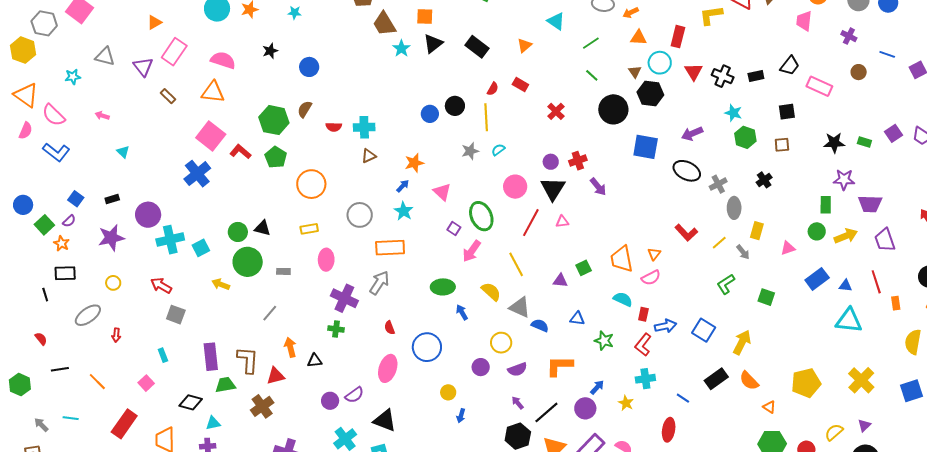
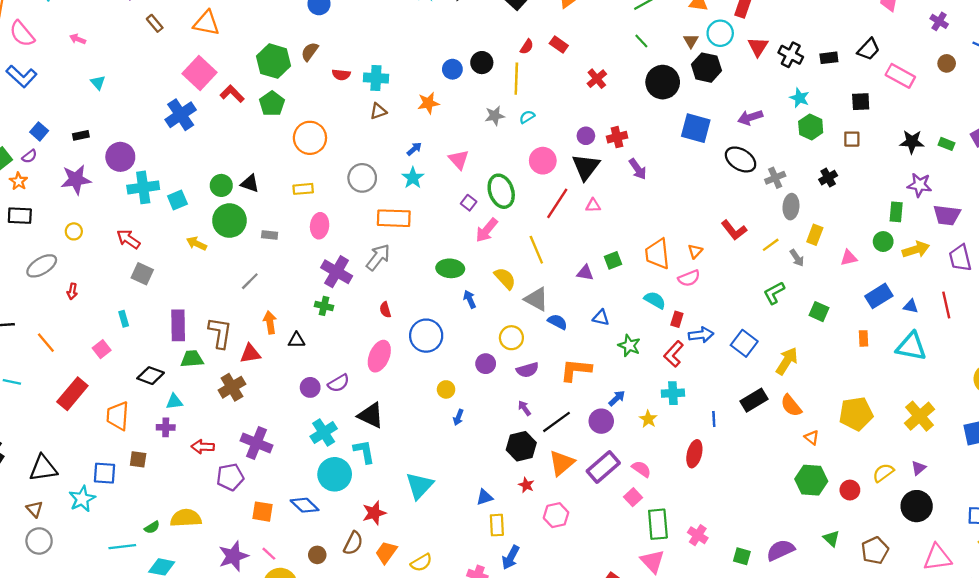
orange star: (414, 163) -> (428, 103), moved
orange rectangle: (896, 303) -> (863, 338), moved
blue line: (683, 398) -> (714, 419), turned 48

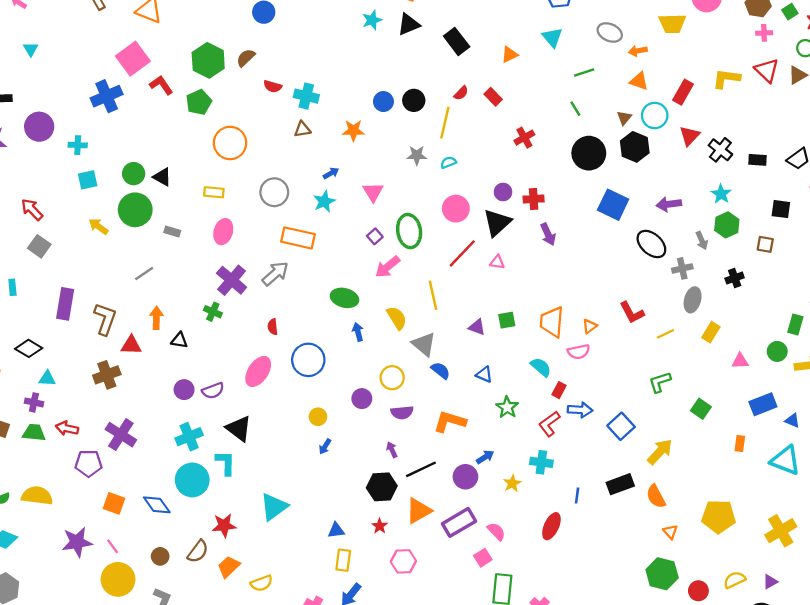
cyan cross: (143, 187) -> (78, 145), moved, size x0.6
gray arrow: (797, 258) -> (702, 241), moved
green trapezoid: (192, 359) -> (34, 433), moved

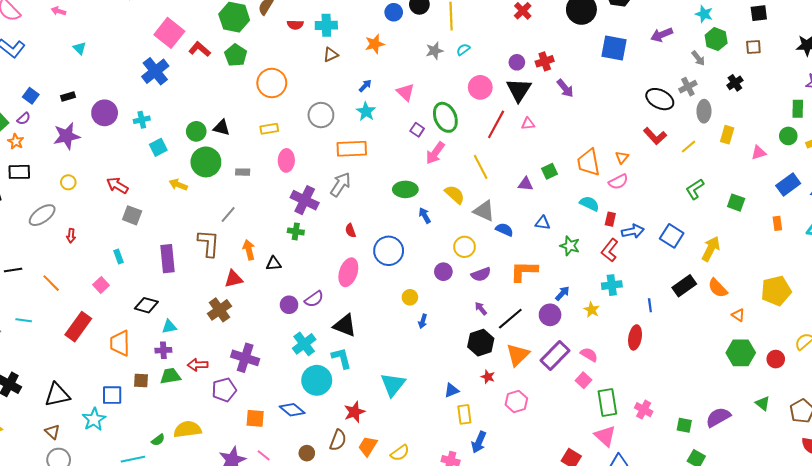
black ellipse: (651, 244) -> (660, 99), moved
brown L-shape: (105, 319) -> (209, 243), moved

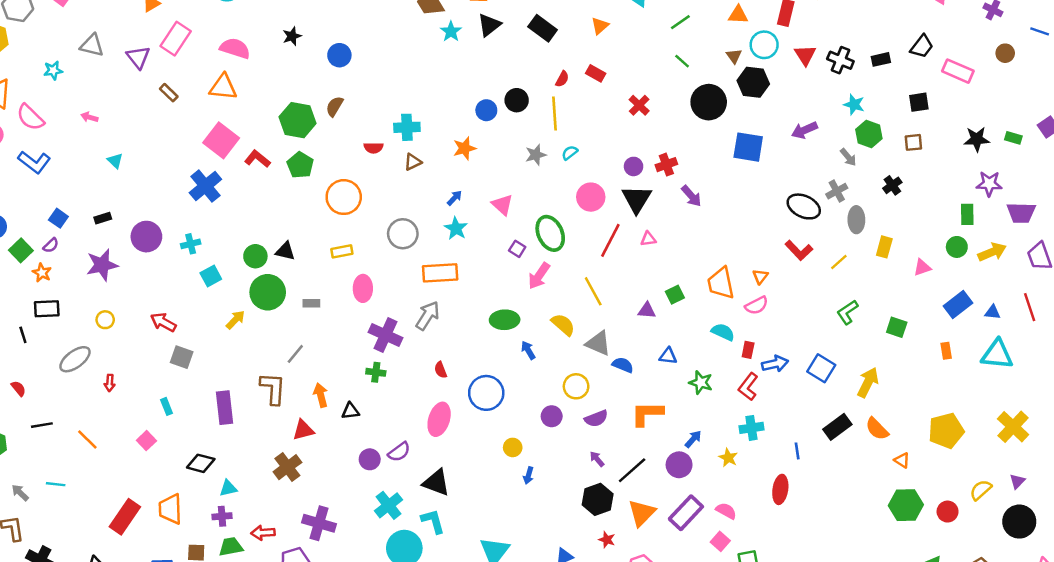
red semicircle: (295, 25) -> (373, 148), moved
yellow arrow: (178, 185) -> (235, 320), turned 114
red rectangle: (78, 327) -> (125, 517), moved

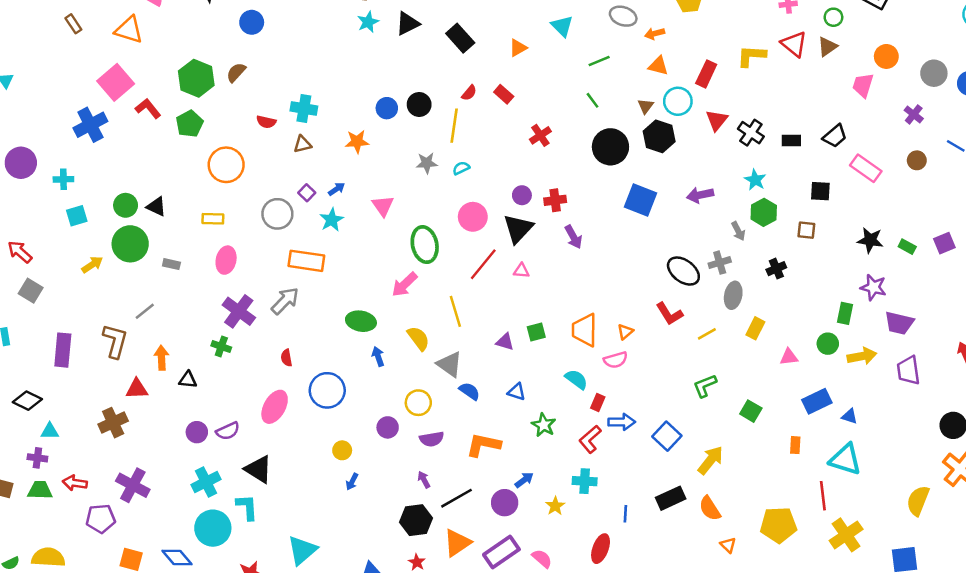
purple square: (517, 249) -> (307, 193), moved
red line: (1030, 307) -> (823, 496), moved

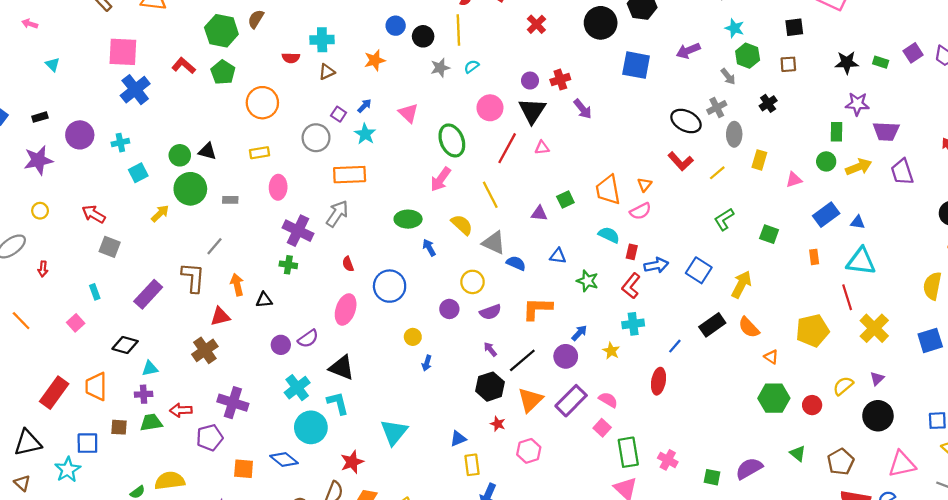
pink square: (116, 82) -> (123, 52), moved, turned -36
black circle: (419, 104) -> (423, 36), moved
purple rectangle: (63, 350) -> (148, 294), turned 48
blue line: (625, 514) -> (675, 346), turned 48

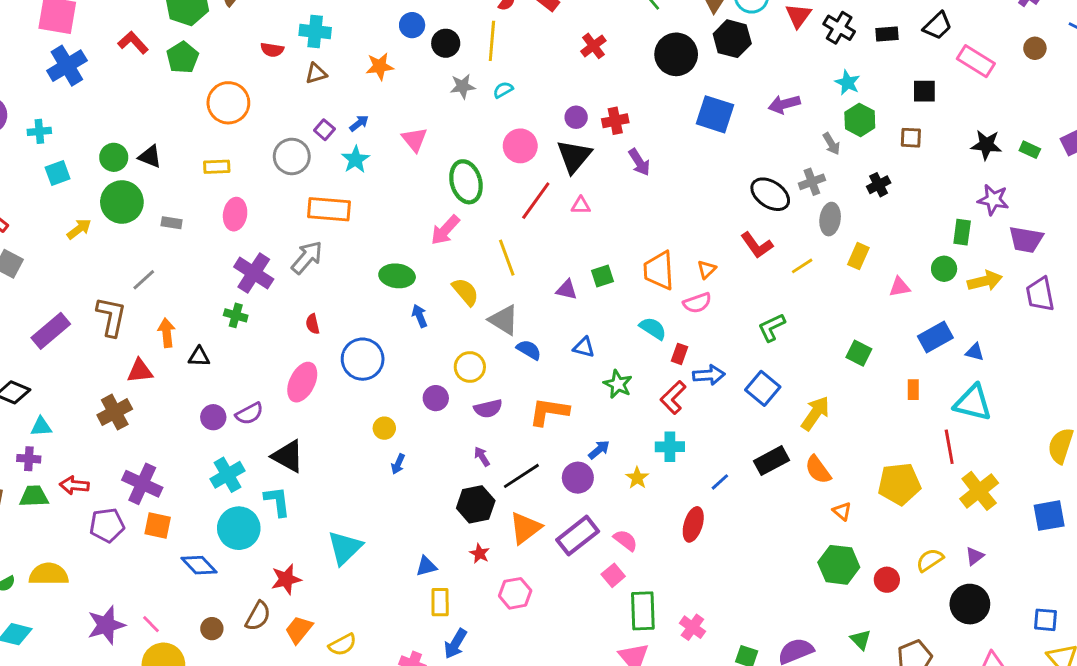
green L-shape: (724, 219) -> (772, 327), moved
orange square: (244, 469) -> (158, 526), moved

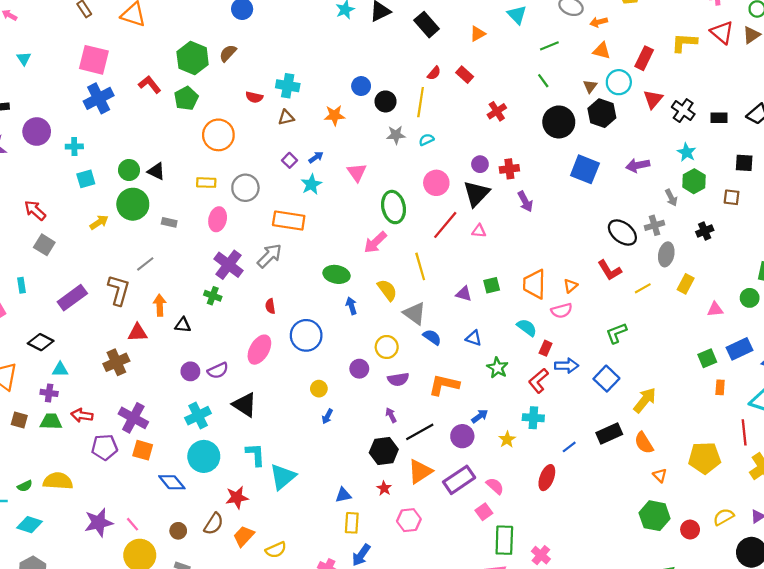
gray circle: (292, 156) -> (245, 188), moved
green square: (859, 353) -> (707, 358), moved, turned 36
cyan L-shape: (277, 501) -> (255, 455), moved

